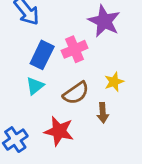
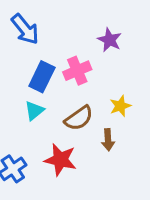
purple star: (104, 21) -> (110, 40), size x0.7

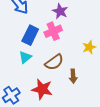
purple star: (110, 40) -> (60, 11), moved
yellow star: (120, 106) -> (89, 47), moved

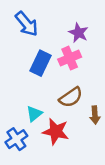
cyan triangle: (25, 57) -> (34, 114), moved

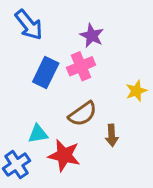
cyan triangle: (34, 114) -> (38, 134), turned 30

